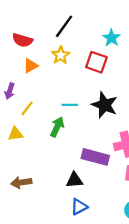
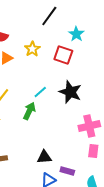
black line: (64, 26) -> (49, 16), moved
cyan line: (70, 105) -> (40, 92), turned -40
purple rectangle: (95, 157) -> (67, 171), moved, size x0.6

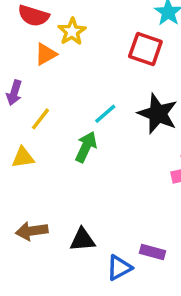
yellow star: (32, 49) -> (72, 31), moved
black triangle: (44, 157) -> (82, 240), moved

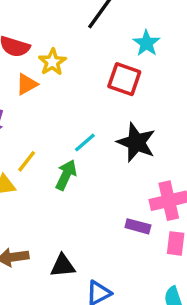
yellow line: (40, 119) -> (27, 161), moved
purple rectangle: (152, 252) -> (138, 226), moved

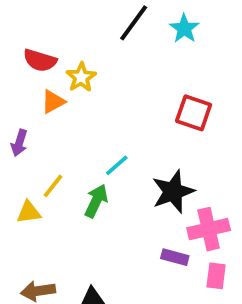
cyan star: (147, 43) -> (184, 29), moved
red square: (124, 79) -> (194, 113), moved
black star: (136, 142) -> (173, 192), moved, turned 30

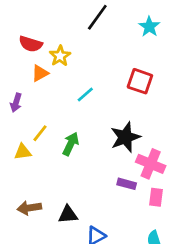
cyan star: (184, 29) -> (149, 27), moved
cyan line: (117, 165) -> (85, 95), moved
pink cross: (209, 229) -> (151, 164), turned 36

